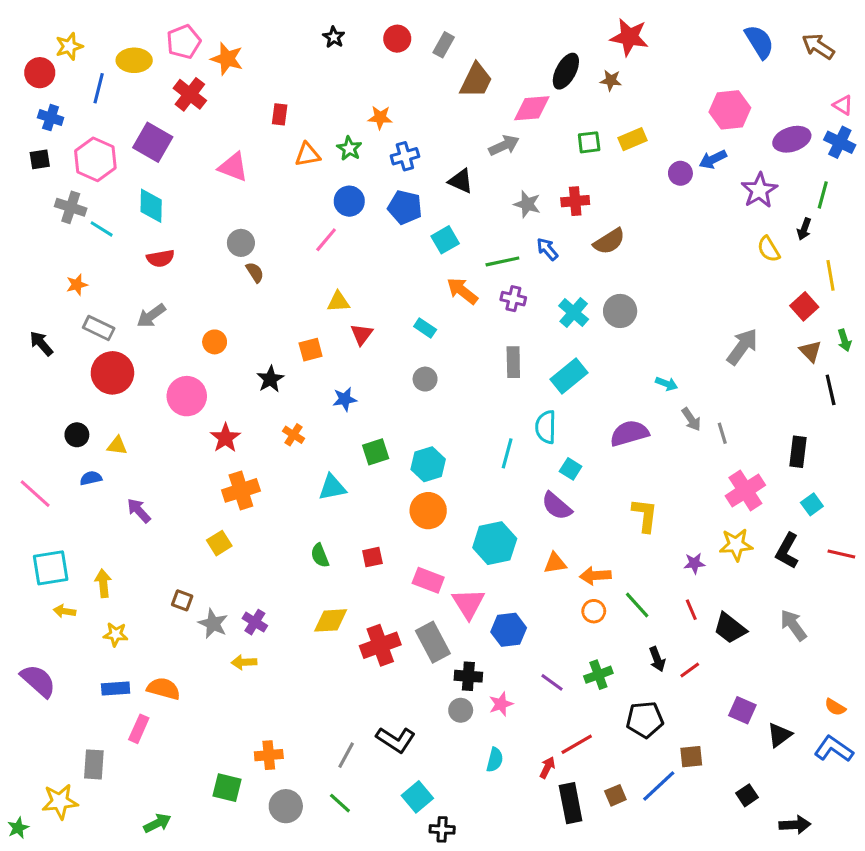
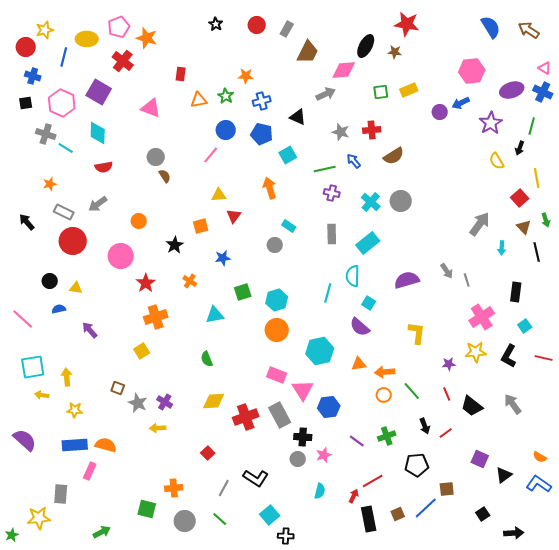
orange arrow: (462, 291) -> (270, 188), moved, turned 35
cyan rectangle: (425, 328) -> (289, 226), moved
cyan arrow: (666, 384) -> (502, 248), moved, turned 72
red square: (372, 557) -> (208, 453), moved, turned -32
blue rectangle: (116, 689) -> (75, 445), size x1.4

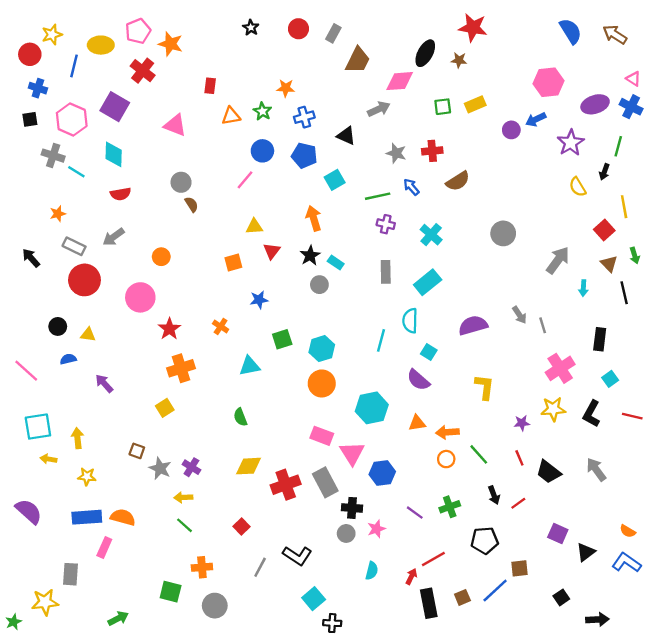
gray circle: (401, 201) -> (503, 233), moved
black star: (175, 245) -> (310, 256), moved
green line: (220, 519) -> (185, 525), moved

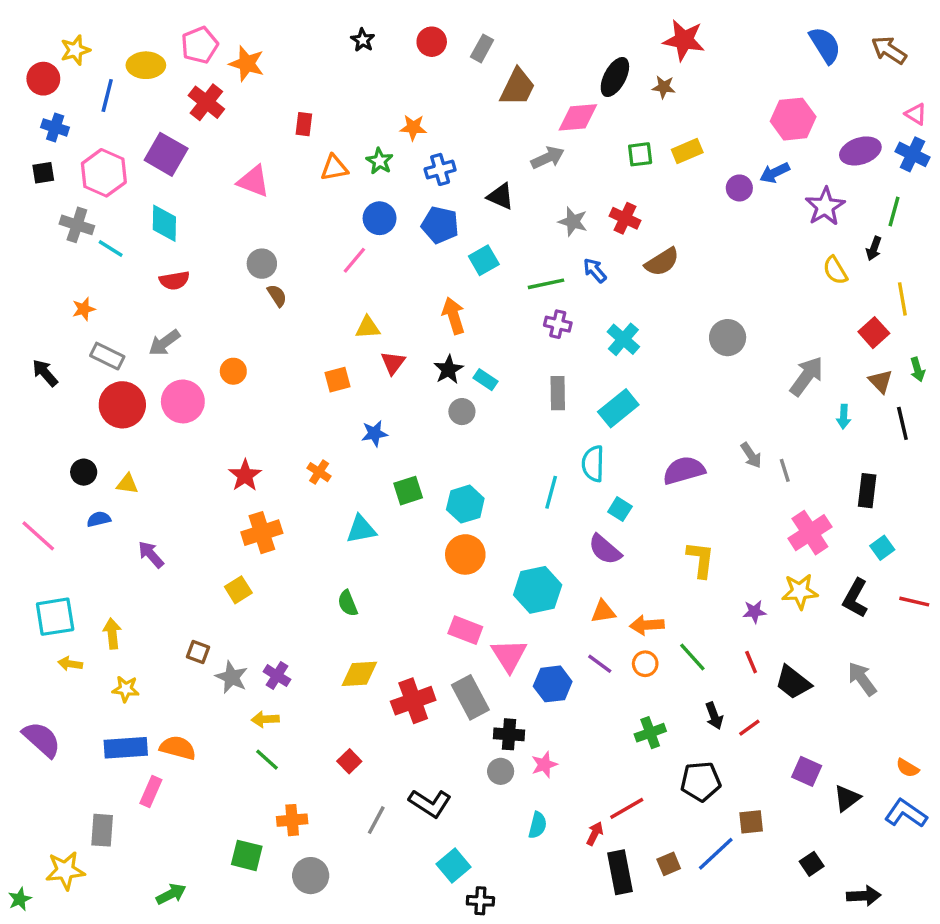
red cross: (432, 151) -> (625, 218), turned 30
pink circle: (140, 297) -> (183, 401), moved
purple line: (415, 513) -> (600, 664), moved

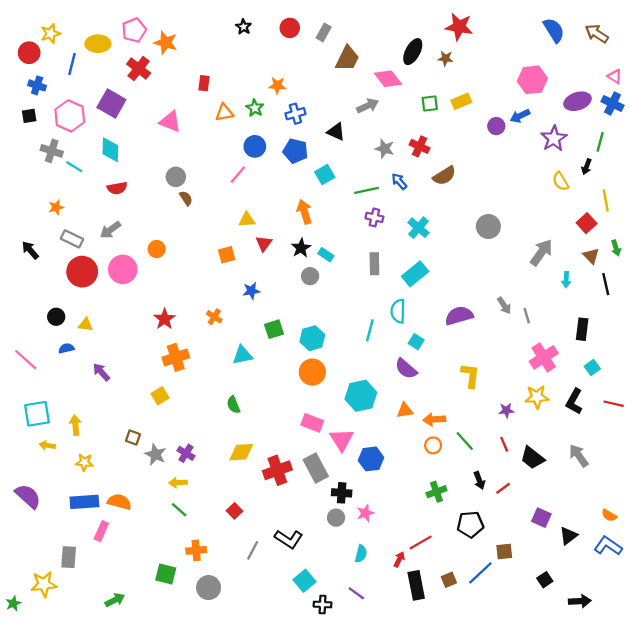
pink diamond: (578, 117) -> (388, 79), turned 56
purple line: (600, 664) -> (356, 593), moved

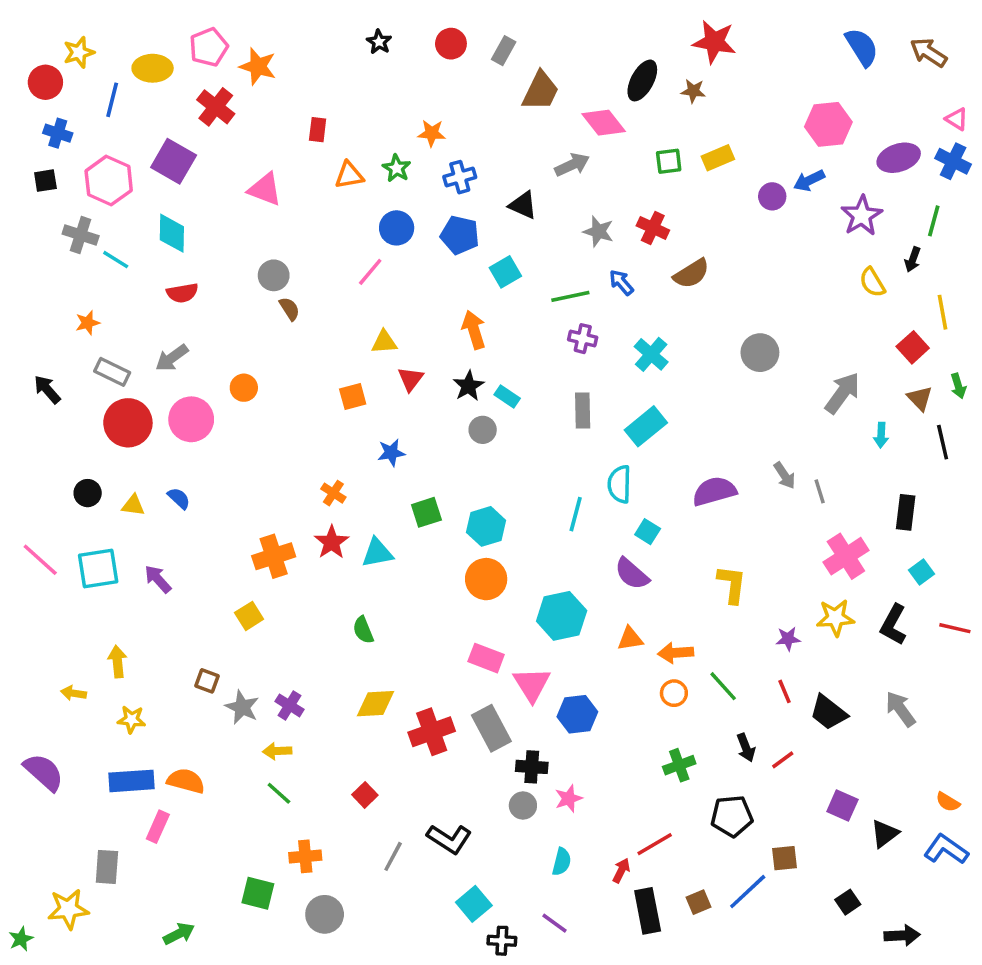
red star: (165, 319) -> (332, 542), moved
blue semicircle: (66, 348) -> (179, 498), moved, turned 56
cyan square: (37, 414) -> (98, 569), moved

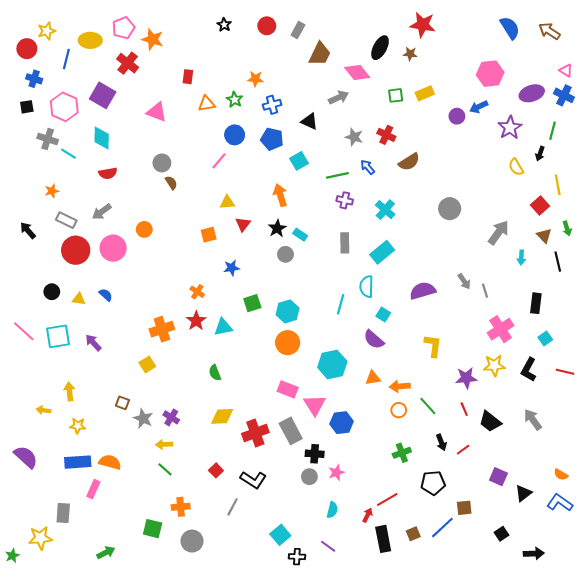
purple star: (788, 639) -> (466, 378), size x1.5
black L-shape: (449, 839) -> (253, 480), moved

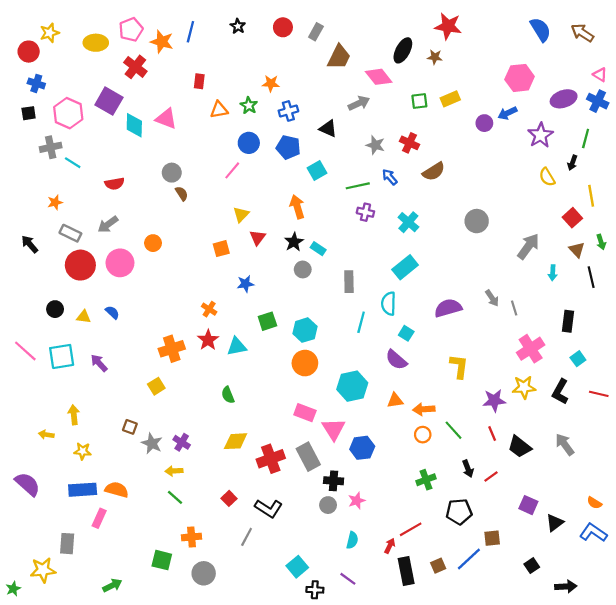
blue line: (66, 59) -> (190, 32), moved
cyan diamond: (102, 138) -> (134, 125), moved
gray cross: (48, 139) -> (51, 147), turned -30
yellow triangle: (227, 202) -> (241, 214), turned -42
gray rectangle: (345, 243) -> (349, 282), moved

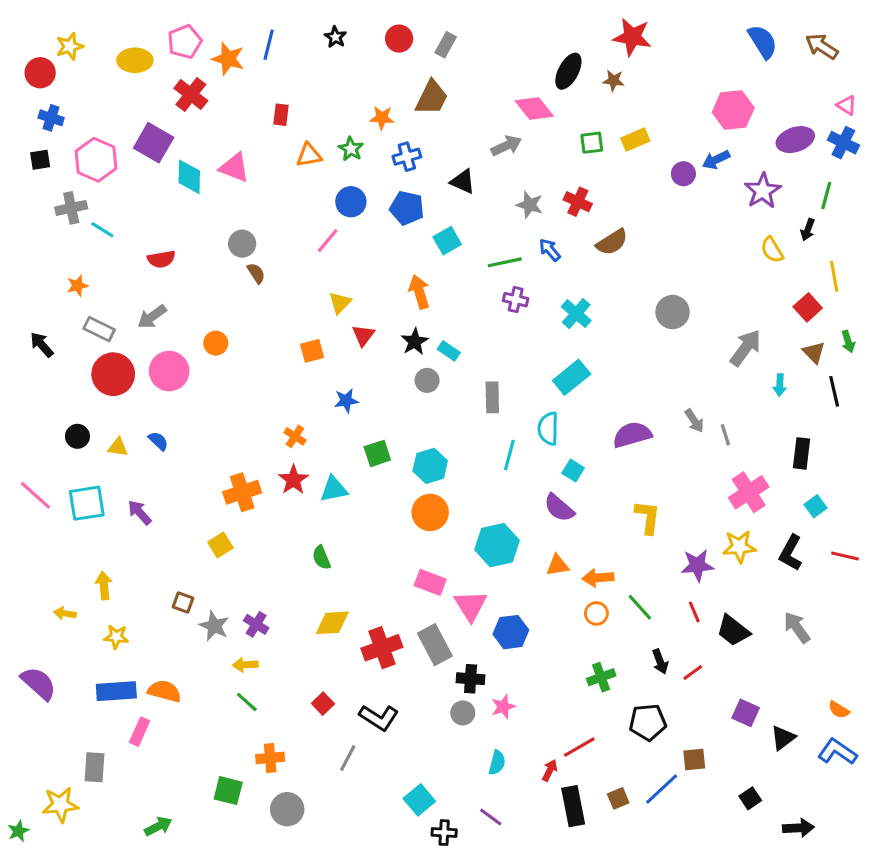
brown trapezoid: (339, 57) -> (432, 98), moved

